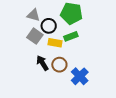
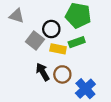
gray triangle: (33, 15) -> (17, 16), moved

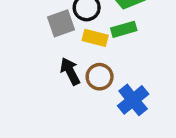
gray square: (35, 40) -> (61, 23), turned 30

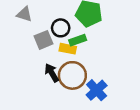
green rectangle: (124, 29) -> (78, 40), moved
brown circle: (100, 77) -> (72, 75), size x1.5

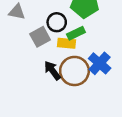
blue cross: (97, 90) -> (100, 63), moved

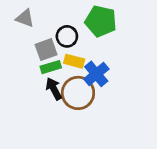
green rectangle: (76, 33) -> (51, 67), moved
blue cross: (100, 63) -> (96, 74), moved

